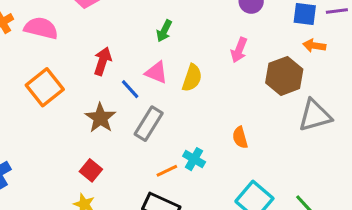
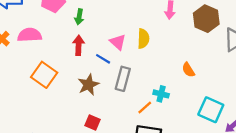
green arrow: (164, 31) -> (79, 17), moved
pink triangle: (156, 72) -> (118, 42), turned 36
brown star: (100, 118) -> (88, 85), turned 30

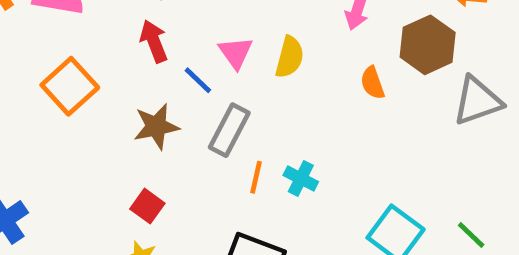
red arrow: (79, 45) -> (154, 41), turned -36
orange semicircle: (188, 70) -> (373, 83), moved
orange line: (145, 107) -> (256, 177), moved, turned -48

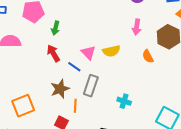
yellow semicircle: (290, 57) -> (111, 51), turned 72
orange square: (70, 86) -> (23, 106), moved, turned 30
orange line: (256, 177) -> (75, 106), moved

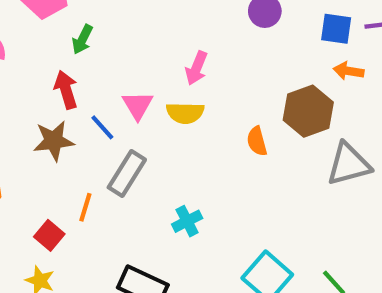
pink arrow: (137, 27) -> (196, 68), moved
brown star: (60, 89) -> (54, 141), moved
cyan cross: (124, 101) -> (187, 221), turned 32

